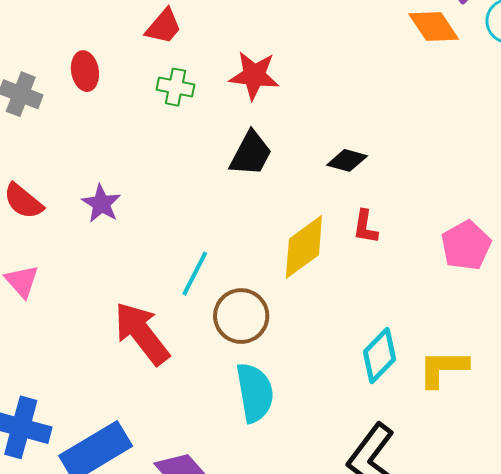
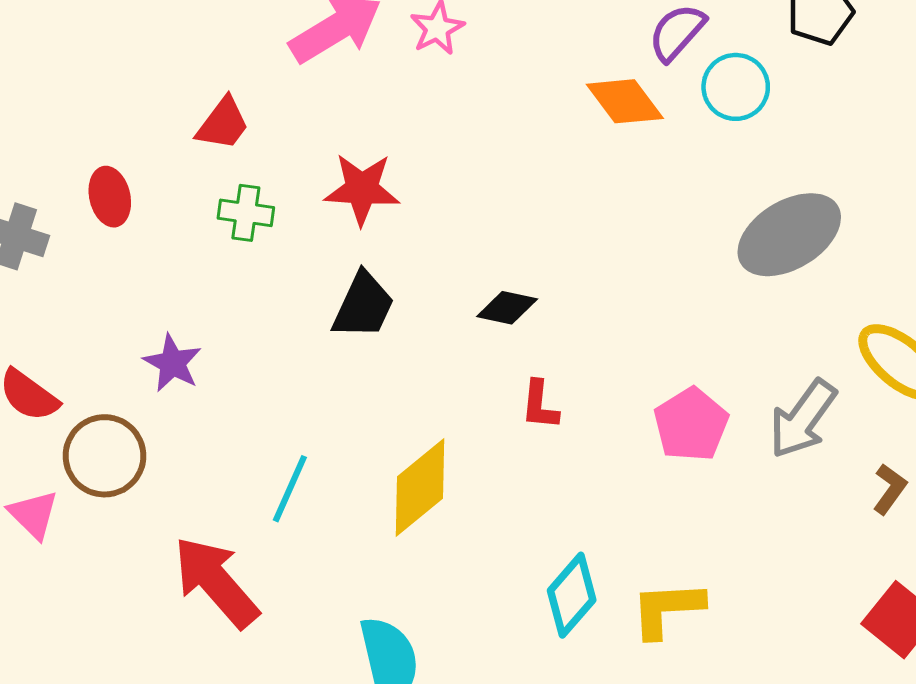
purple star: (101, 204) -> (173, 363), moved
yellow diamond: (304, 247) -> (420, 488), moved
brown circle: (241, 316) -> (105, 456), moved

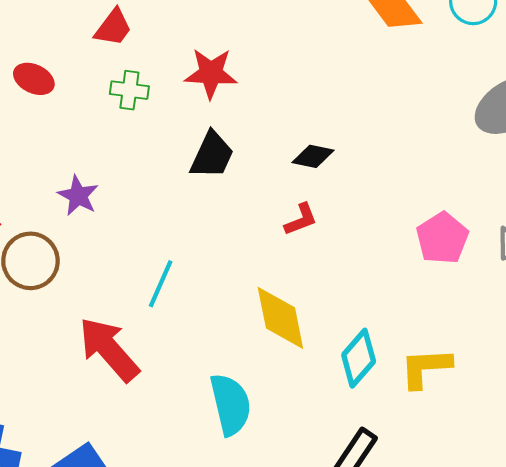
red ellipse: (110, 197) -> (34, 79), turned -51
red L-shape: (540, 405) -> (301, 219), moved, turned -117
yellow diamond: (420, 488) -> (280, 318), moved, turned -62

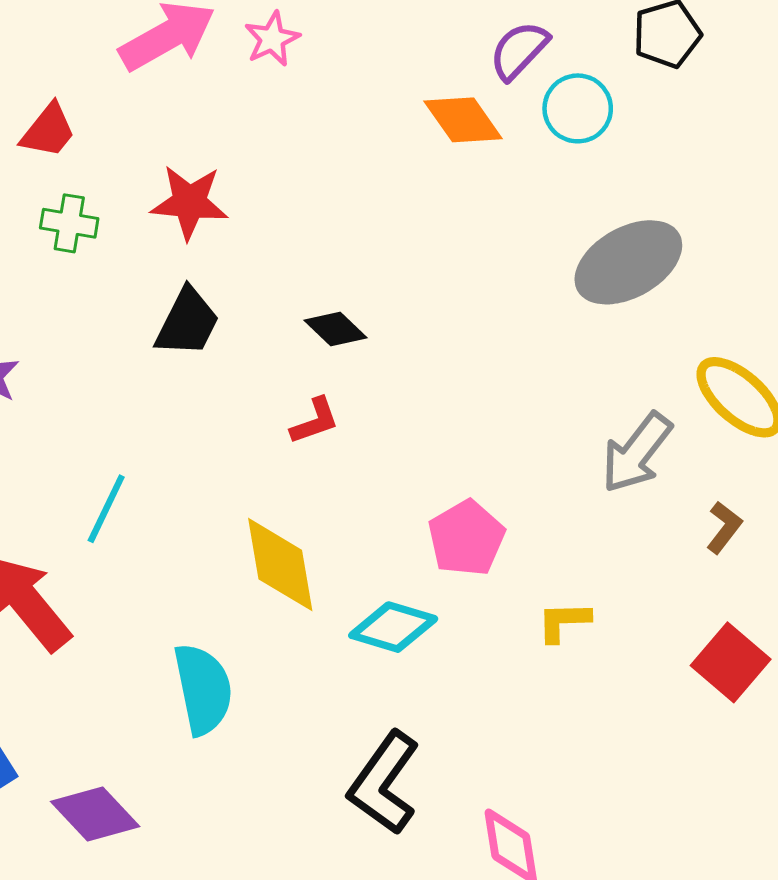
black diamond: (313, 156) -> (335, 329), turned 30
pink pentagon: (442, 238) -> (466, 538), moved
cyan diamond: (359, 358) -> (393, 627), turned 64
yellow L-shape: (426, 368) -> (564, 622), moved, size x0.7

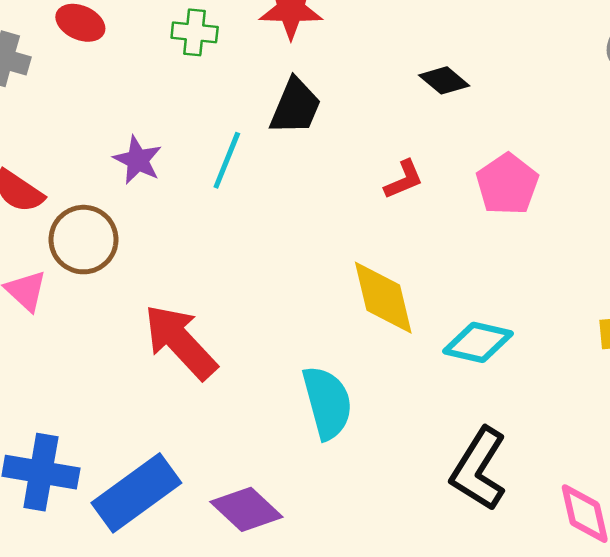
black diamond: (335, 329) -> (444, 80), moved
cyan line: (106, 509) -> (227, 160), moved
pink pentagon: (466, 538) -> (507, 184), moved

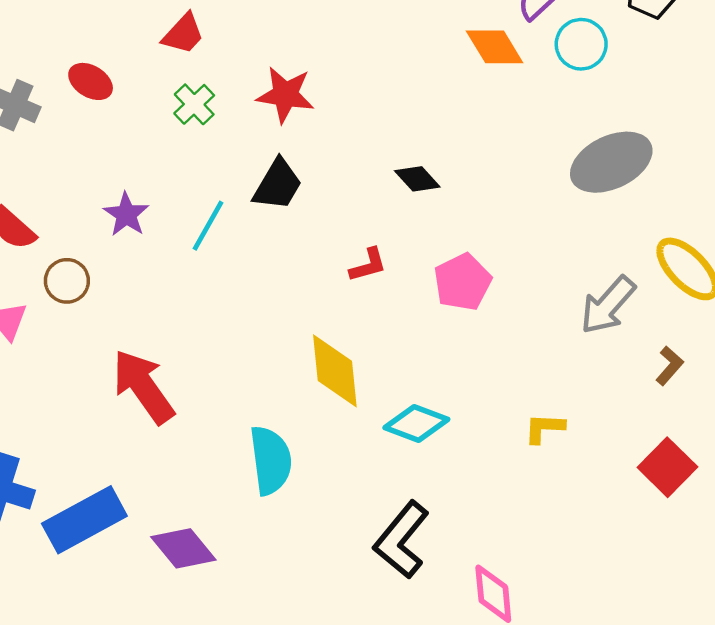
green cross: (195, 32) -> (194, 104), turned 33
brown circle: (84, 240) -> (67, 281), size x0.7

